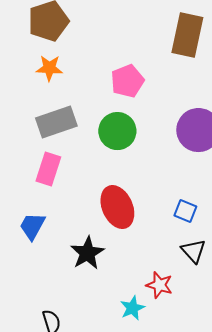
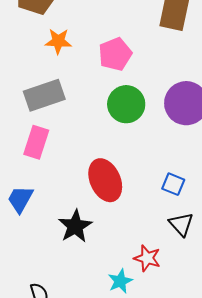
orange star: (49, 68) -> (58, 41), moved
green circle: (117, 131) -> (126, 104), moved

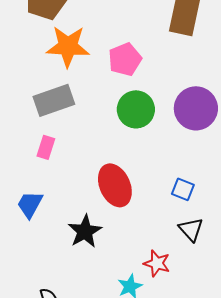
orange star: (58, 41) -> (68, 46), size x1.6
pink rectangle: (36, 142) -> (46, 147), size x0.7

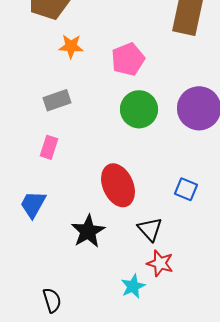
orange star: (68, 46) -> (71, 46), size x0.6
gray rectangle: (54, 100) -> (57, 100), size x0.7
black triangle: (191, 229) -> (150, 229), moved

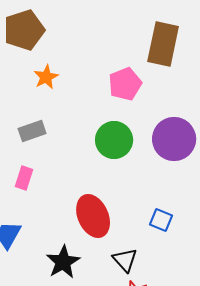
orange star: (71, 46) -> (46, 77), turned -30
pink pentagon: (128, 59) -> (125, 84), moved

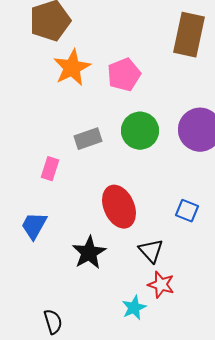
orange star: (46, 77) -> (72, 68), size x1.5
pink pentagon: (125, 84) -> (124, 75), moved
gray rectangle: (32, 131) -> (88, 139), moved

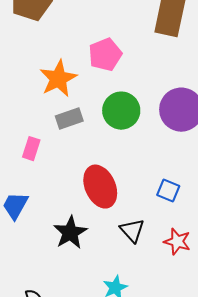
orange star: (72, 68) -> (58, 79), moved
red star: (161, 285) -> (177, 242), moved

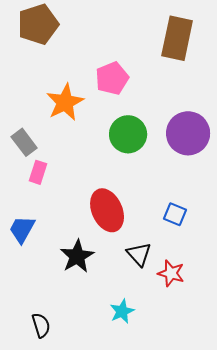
gray rectangle: (69, 119) -> (24, 142), moved, turned 72
red star: (177, 242) -> (171, 273), moved

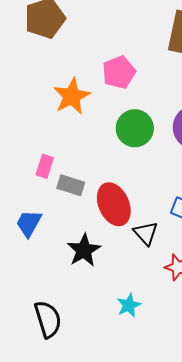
gray rectangle: (24, 142) -> (71, 185), moved, turned -36
black triangle: (139, 254) -> (146, 233), moved
black semicircle: (41, 325) -> (48, 319), size x1.5

